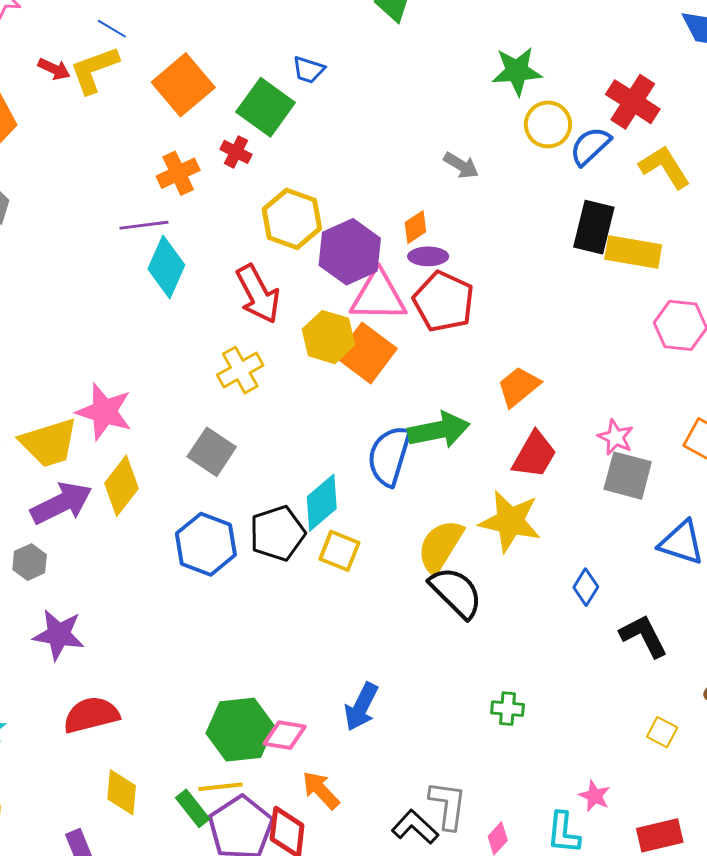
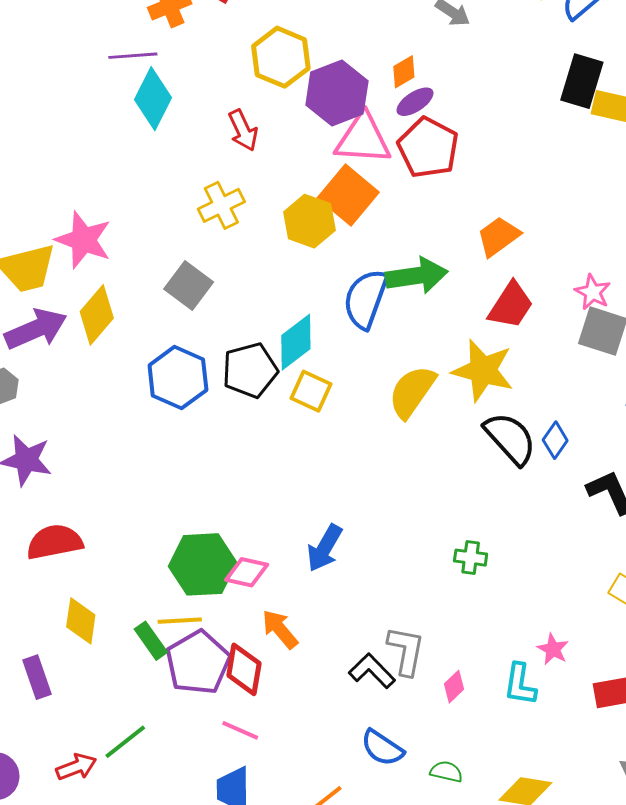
purple ellipse: (428, 256) -> (415, 102), turned -36
red arrow: (258, 294) -> (243, 130), size x0.7
yellow hexagon: (328, 337) -> (309, 221), moved
black semicircle: (456, 592) -> (510, 438), moved

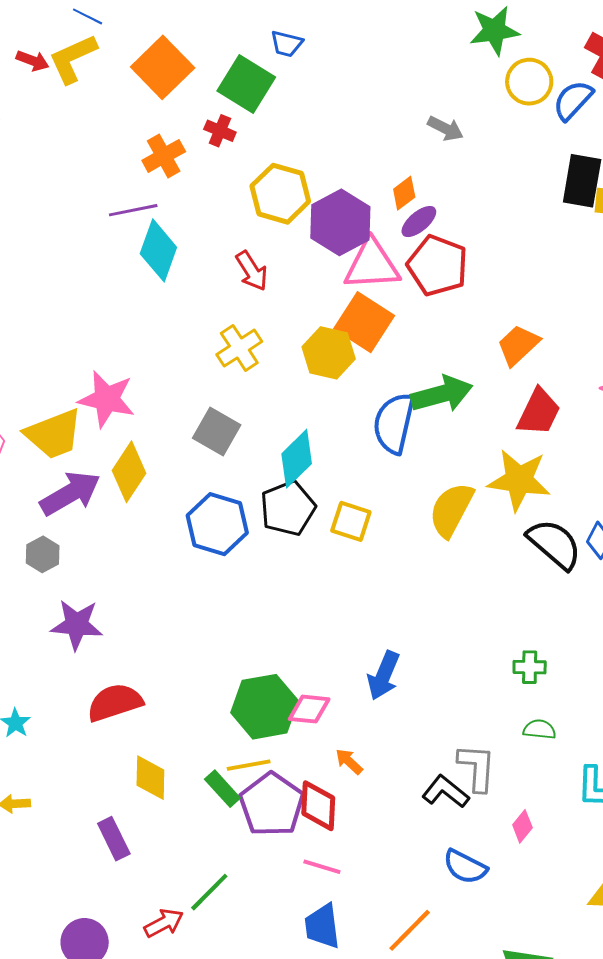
cyan diamond: (296, 342) -> (297, 459), moved
orange arrow: (280, 629) -> (349, 762), size x0.7
pink diamond: (454, 687) -> (522, 826), moved
green semicircle: (446, 772) -> (539, 729), moved

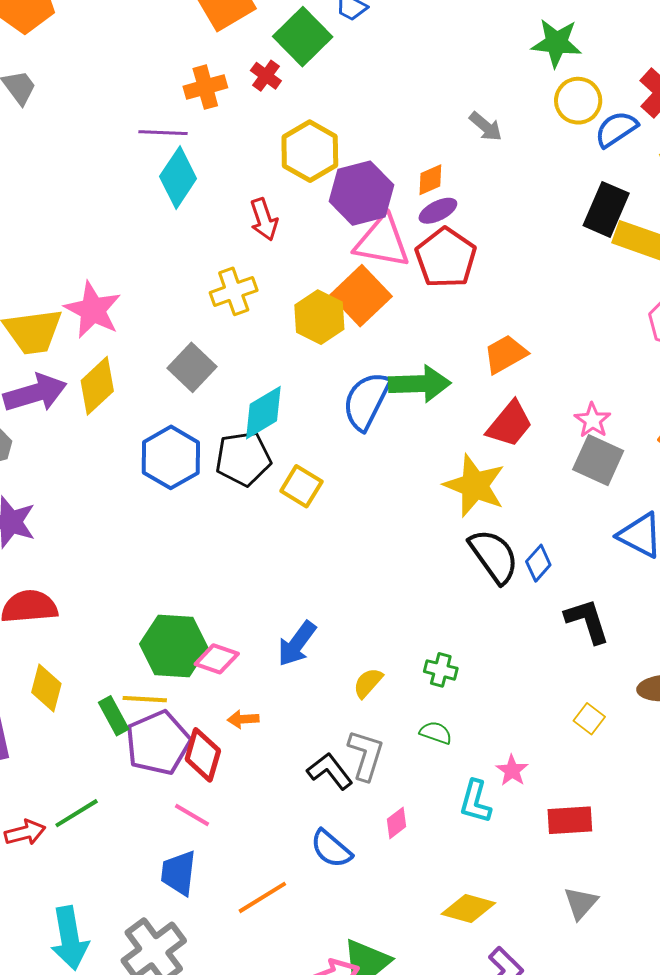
yellow semicircle: (451, 510) -> (368, 683), moved, size x0.6
orange arrow: (349, 762) -> (243, 719), turned -60

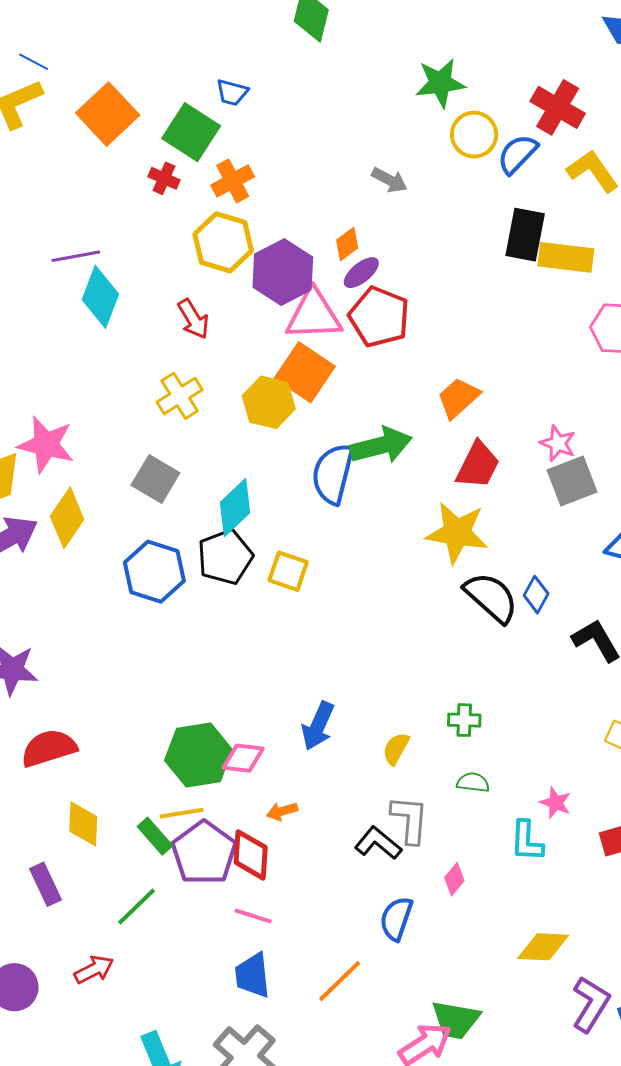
orange cross: (205, 87) -> (233, 181), moved
gray square: (598, 460) -> (572, 481), turned -33
green line: (77, 813) -> (136, 907), moved
blue semicircle: (331, 849) -> (396, 919), turned 81

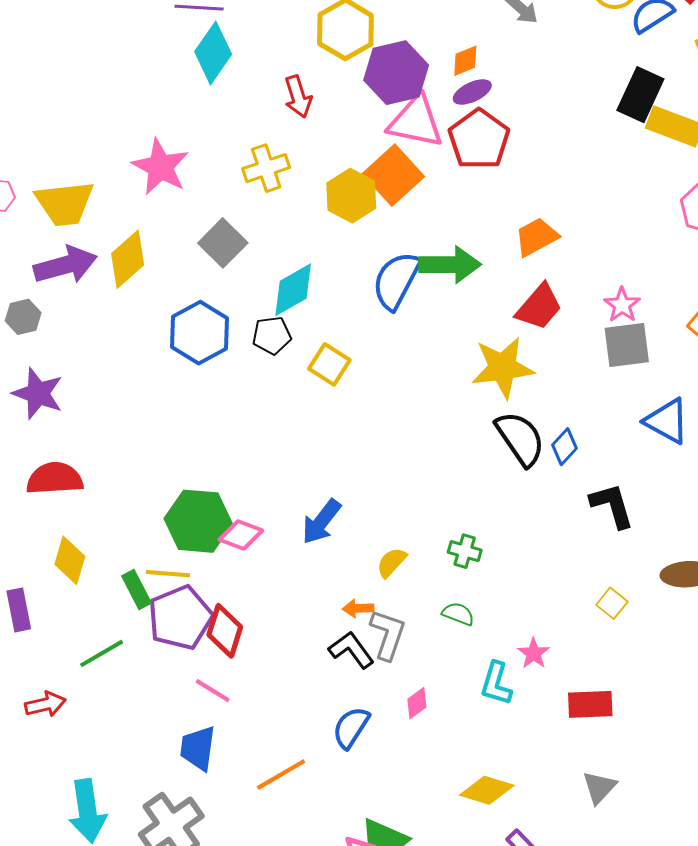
pink star: (46, 445) -> (160, 167), moved
yellow star: (457, 533) -> (503, 368), turned -30
black pentagon: (225, 557) -> (272, 335), size x0.7
orange arrow: (282, 811) -> (358, 608), moved

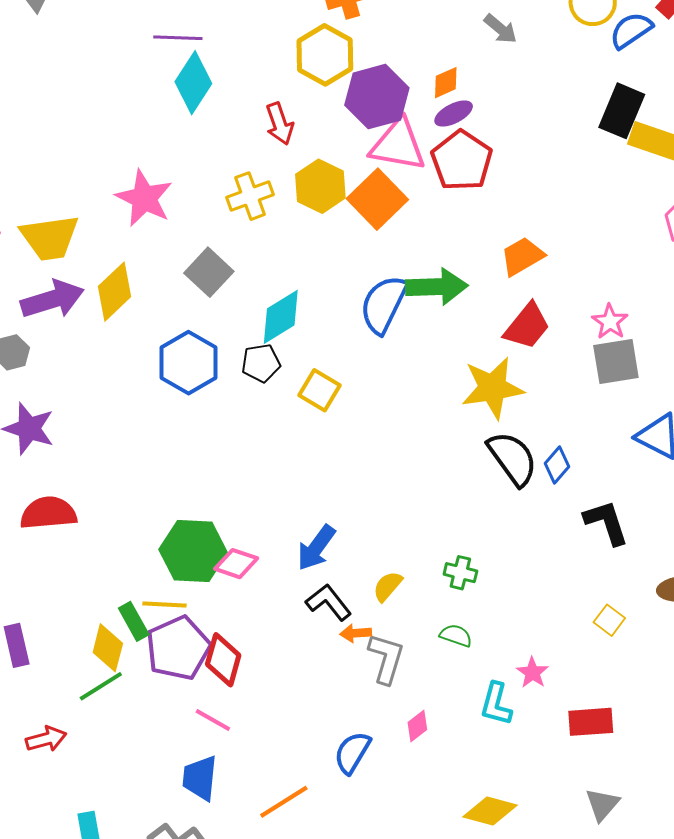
yellow hexagon: (351, 196) -> (320, 186), moved
yellow diamond: (70, 560) -> (108, 648), moved
black L-shape: (351, 650) -> (329, 602), moved

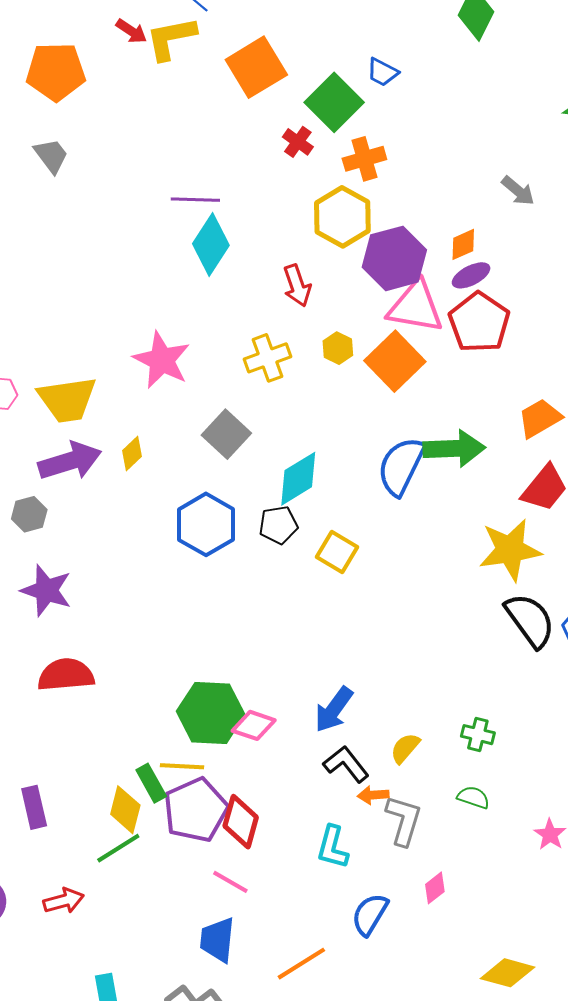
yellow hexagon: (320, 186) -> (338, 348), size x0.6
yellow diamond: (114, 292) -> (132, 453), size x0.6
cyan L-shape: (496, 704) -> (333, 847), moved

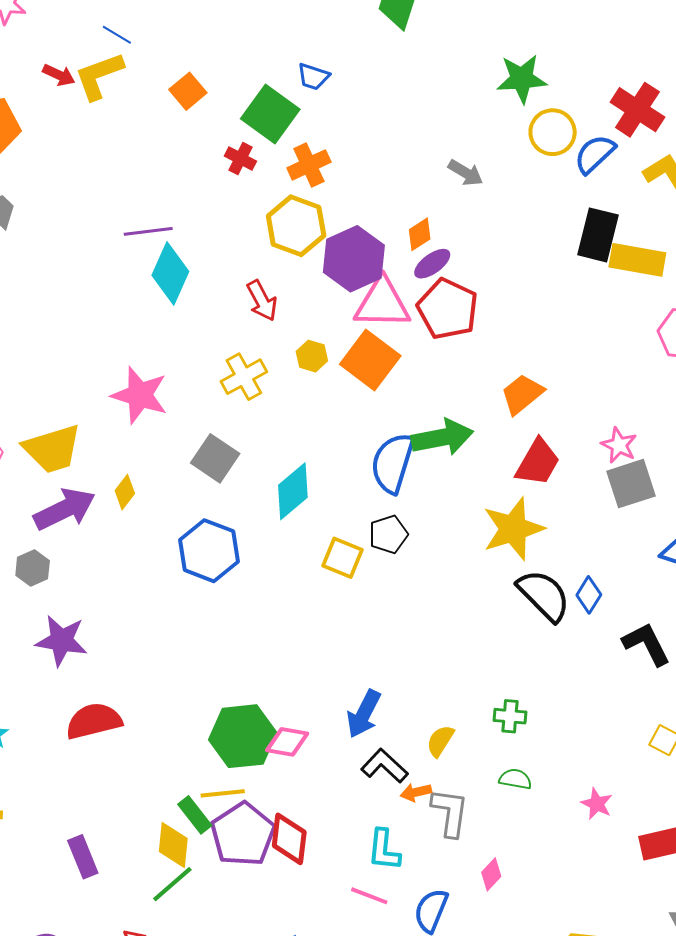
orange square: (256, 67) -> (188, 91), size x0.6
black pentagon: (278, 525) -> (388, 534), moved
pink line: (230, 882) -> (369, 896), moved

